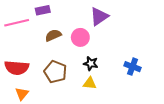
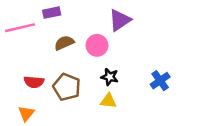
blue cross: (133, 67) -> (160, 81), turned 35
red semicircle: (17, 68) -> (34, 82), moved, size x0.7

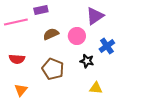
blue cross: (160, 81) -> (107, 46), moved
red semicircle: (34, 82) -> (17, 59), moved
yellow triangle: (108, 101) -> (96, 88), moved

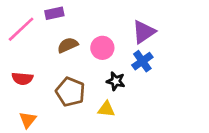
purple triangle: (95, 16) -> (144, 32), moved
pink line: (16, 22) -> (21, 29), turned -30
yellow triangle: (96, 88) -> (106, 109), moved

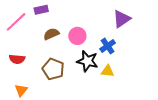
purple triangle: (144, 32) -> (122, 19), moved
black star: (116, 81) -> (87, 61), size x1.5
yellow triangle: (106, 109) -> (108, 71), moved

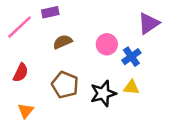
pink circle: (77, 36) -> (107, 44), moved
red semicircle: (17, 59) -> (21, 73), turned -70
black star: (87, 61) -> (103, 93), moved, turned -30

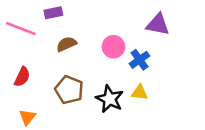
purple triangle: (149, 23) -> (158, 25), turned 45
pink line: (19, 27) -> (21, 28), turned 64
black star: (103, 93) -> (110, 99), turned -30

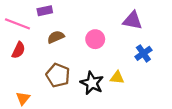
blue cross: (140, 60) -> (143, 53), moved
red semicircle: (22, 77) -> (18, 50), moved

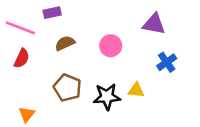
black star: (92, 83) -> (107, 97), turned -30

